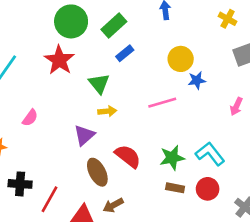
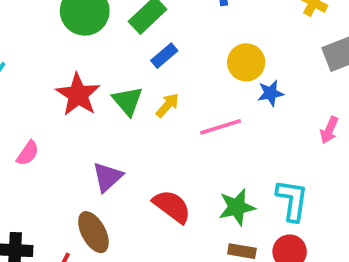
red star: (59, 60) -> (78, 95), moved
yellow arrow: (107, 111) -> (167, 105), moved, turned -42
cyan L-shape: (210, 154) -> (292, 200), turned 48
brown ellipse: (97, 172) -> (93, 232), moved

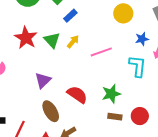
yellow circle: (246, 62) -> (123, 13), moved
blue star: (271, 93) -> (142, 39), moved
cyan L-shape: (292, 200) -> (138, 66), moved
brown ellipse: (93, 232) -> (51, 111), moved

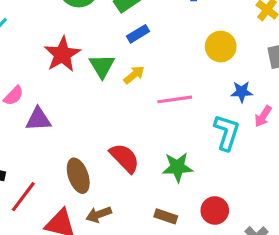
purple triangle: (43, 80) -> (38, 119), moved, turned 30
brown rectangle: (115, 117) -> (166, 216), moved

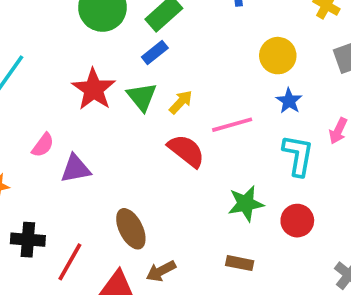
blue rectangle: (138, 34) -> (155, 53), moved
blue star: (242, 92) -> (289, 101), moved, turned -30
red semicircle: (125, 158) -> (186, 151), moved
red circle: (215, 210) -> (297, 221), moved

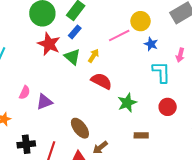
red star: (94, 89) -> (49, 44), moved
pink line: (232, 125) -> (119, 36), moved
green star: (246, 204) -> (127, 103), moved

